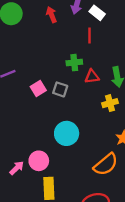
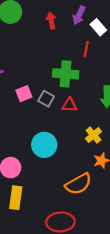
green cross: (74, 63) -> (66, 74), size x1.5
red triangle: (92, 77) -> (69, 105), moved
yellow cross: (110, 103) -> (94, 135), moved, turned -35

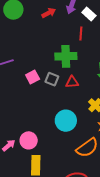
red arrow: (51, 21) -> (49, 13), turned 80
cyan circle: (44, 145) -> (66, 121), moved

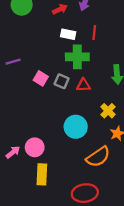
white rectangle: (89, 14) -> (68, 34), moved, turned -32
pink square: (33, 77) -> (41, 78), turned -32

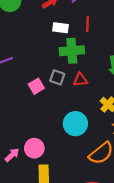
pink square: (41, 78) -> (36, 86), moved, turned 32

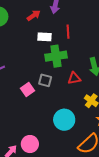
red triangle: (80, 80) -> (74, 78), moved

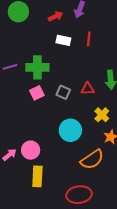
green cross: (56, 56) -> (37, 67), moved
gray square: (45, 80) -> (63, 92), moved

